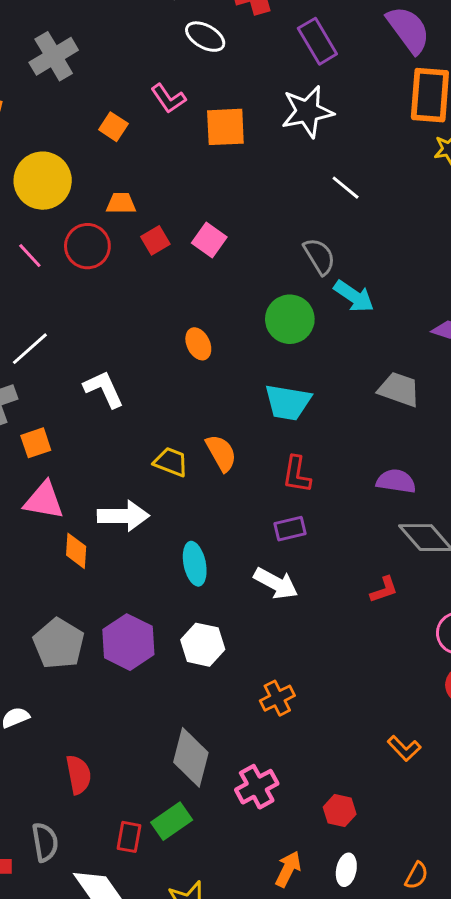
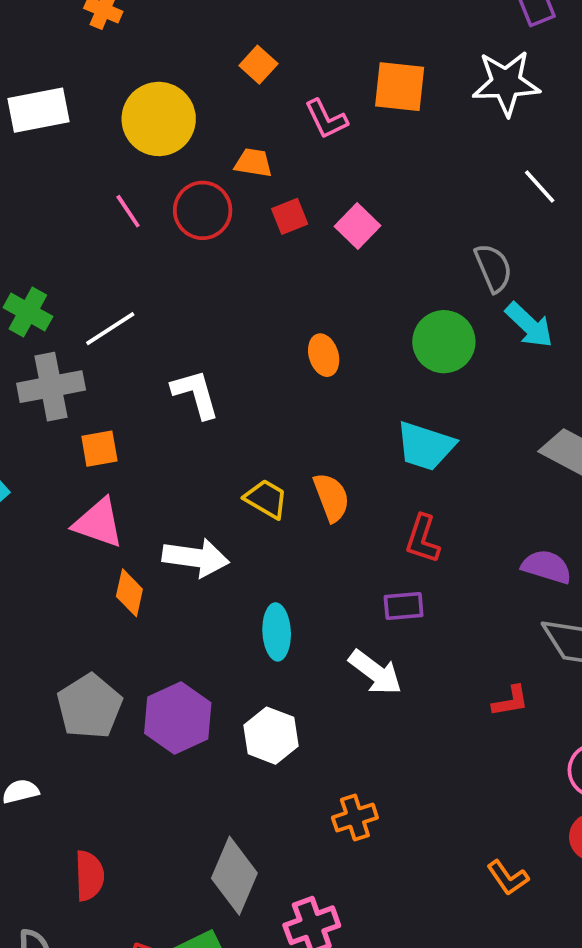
pink L-shape: (168, 99) -> (326, 119), moved
orange L-shape: (404, 748) -> (508, 878), moved

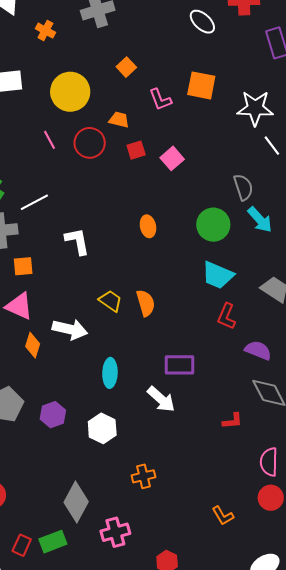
white star: (506, 83) -> (255, 108), moved
cyan trapezoid: (425, 446) -> (218, 275), moved
red L-shape: (423, 539) -> (227, 316), moved
purple rectangle: (404, 606) -> (179, 365), size x1.4
purple hexagon: (178, 718) -> (53, 415), size x0.7

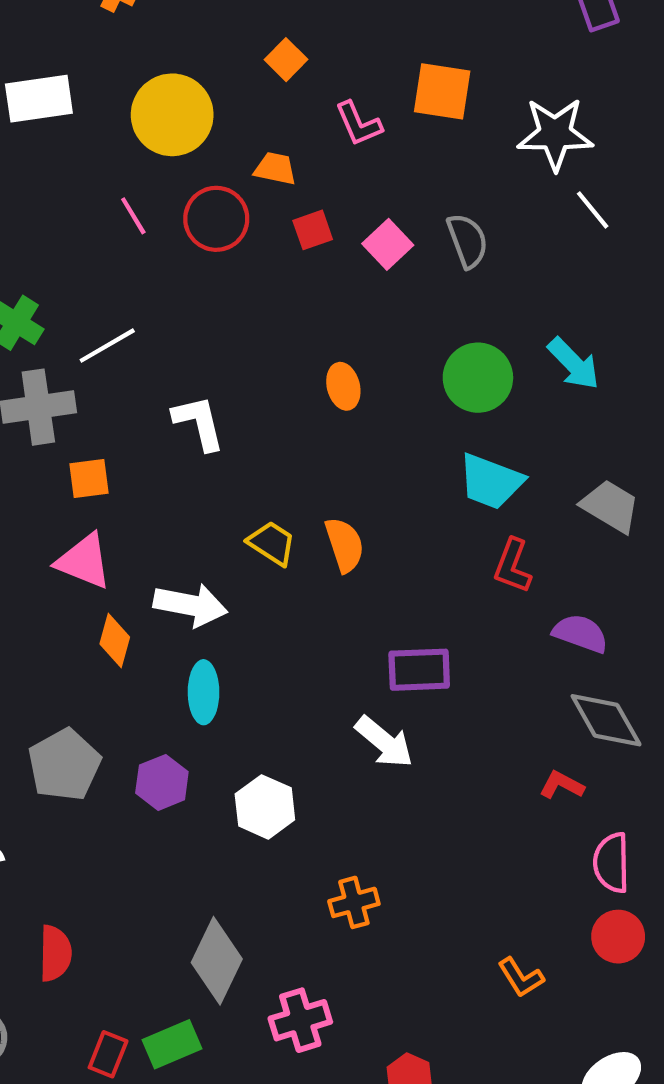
gray semicircle: (243, 187) -> (468, 241), moved
cyan ellipse: (110, 373) -> (204, 692), moved
red L-shape: (232, 421) -> (562, 785), moved, turned -145

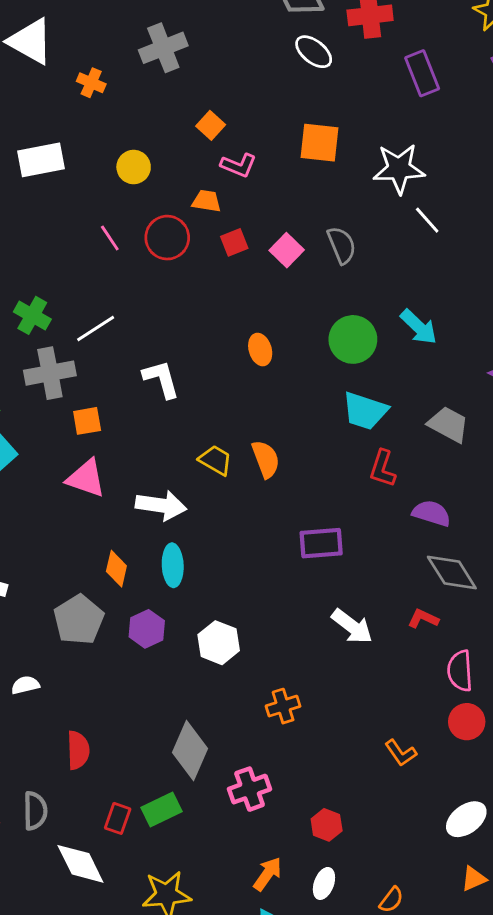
yellow circle: (172, 115) -> (134, 167), size x0.6
pink L-shape: (359, 124) -> (239, 165), moved, turned -42
orange diamond: (115, 640) -> (116, 569), moved
white arrow: (384, 742) -> (352, 626), moved

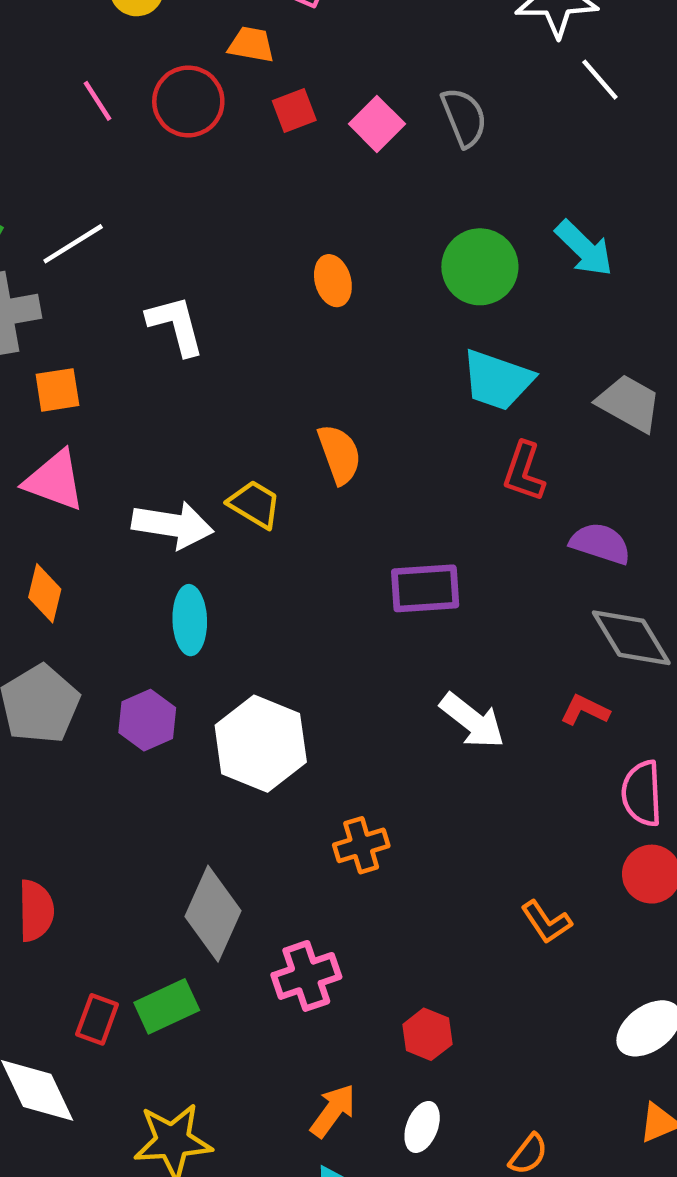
yellow trapezoid: (215, 460) -> (254, 504), moved
orange diamond: (116, 569) -> (45, 593), moved
white hexagon: (219, 643) -> (261, 744), size x1.4

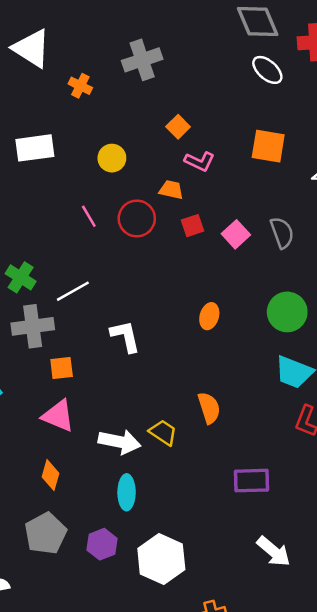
orange ellipse: (333, 281) -> (209, 316), turned 30

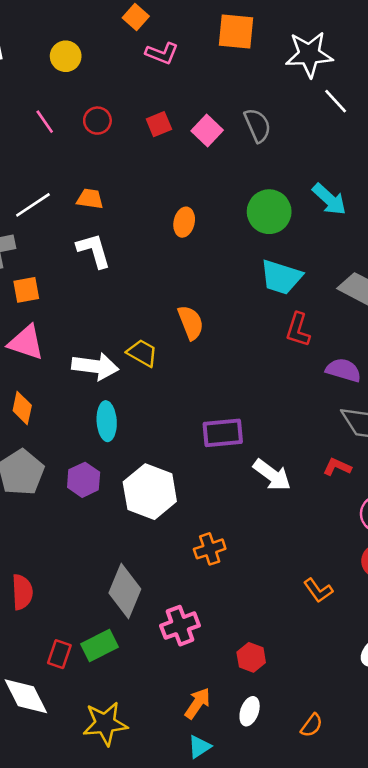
orange trapezoid: (171, 190) -> (90, 199), moved
red circle: (137, 219) -> (97, 121), size x0.7
purple rectangle: (251, 481) -> (223, 433), moved

